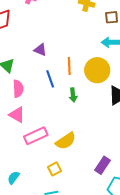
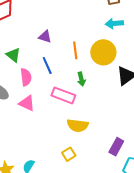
blue line: (50, 79) -> (47, 66), moved
pink rectangle: (36, 136) -> (63, 95), moved, turned 50
yellow semicircle: (66, 141) -> (78, 125), turned 45

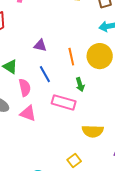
yellow semicircle: (78, 125) -> (93, 131), moved

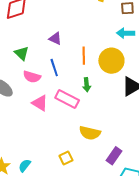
pink semicircle: (25, 88) -> (32, 77), turned 108
pink triangle: (28, 113) -> (40, 103), moved

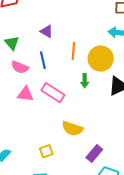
green arrow: (87, 85) -> (85, 81), moved
pink triangle: (40, 103) -> (25, 94), turned -30

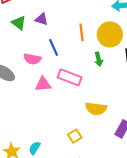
purple triangle: (47, 31) -> (42, 19), moved
green triangle: (12, 43) -> (19, 23), moved

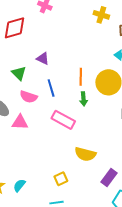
green triangle: (19, 23) -> (19, 73), moved
green arrow: (99, 59) -> (83, 99), moved
pink triangle: (43, 84) -> (20, 122), moved

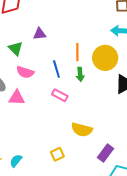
purple triangle: (43, 59) -> (39, 34), turned -32
blue line: (51, 88) -> (56, 69), moved
pink rectangle: (63, 120) -> (60, 95), size x0.7

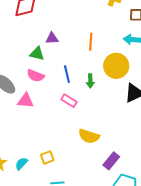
green triangle: (16, 49) -> (37, 54), moved, turned -35
orange line: (77, 52) -> (91, 42), moved
yellow square: (57, 154) -> (47, 158), moved

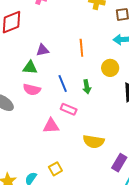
yellow circle: (116, 66) -> (110, 68), size x0.7
pink triangle: (26, 101) -> (51, 126), moved

